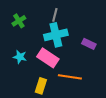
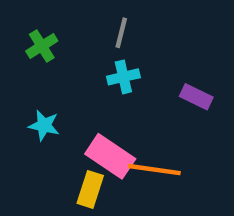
cyan cross: (56, 35) -> (123, 77), size x0.6
pink rectangle: (48, 58) -> (110, 156), moved

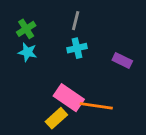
cyan star: (44, 125) -> (27, 52), moved
yellow rectangle: (90, 189) -> (56, 118), turned 30

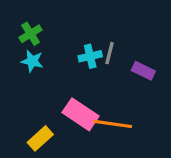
gray line: (76, 21) -> (110, 53), moved
yellow rectangle: (56, 118) -> (40, 138), moved

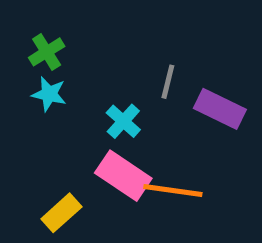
cyan cross: (90, 56) -> (123, 121), moved, turned -35
purple rectangle: (143, 71) -> (220, 109), size x1.4

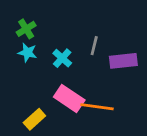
purple rectangle: (220, 109) -> (123, 61), turned -32
cyan cross: (123, 121) -> (62, 58), moved

